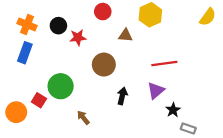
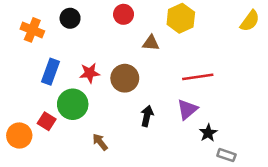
black circle: (58, 26) -> (70, 18), moved
red star: (78, 38) -> (90, 73), moved
blue rectangle: (25, 53) -> (51, 72), moved

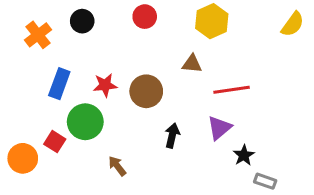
orange cross: (32, 30) -> (38, 35), turned 30
brown triangle: (151, 43) -> (192, 64), moved

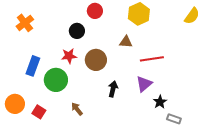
black circle: (82, 21) -> (77, 31), moved
blue rectangle: (59, 84) -> (33, 66), moved
red square: (55, 142) -> (39, 112), moved

